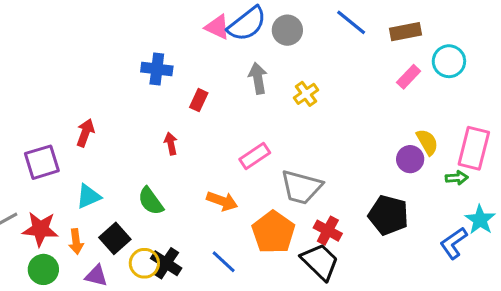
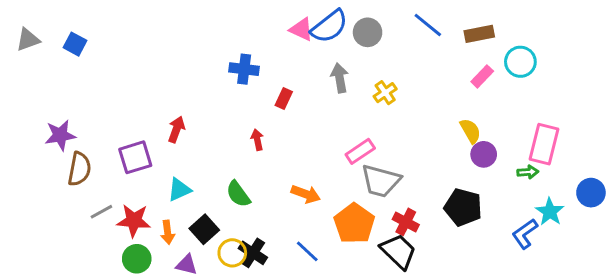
yellow semicircle: (427, 142) -> (470, 131), moved
pink rectangle: (255, 156) -> (360, 151), moved

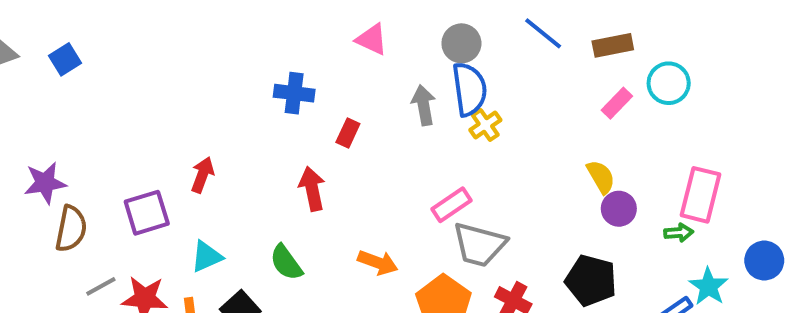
blue semicircle: (329, 26) -> (469, 89), moved, turned -60
blue square: (75, 44) -> (65, 59), turned 30
red arrow: (257, 140) -> (312, 189), size x1.5

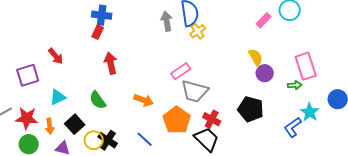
red rectangle: (348, 133) -> (98, 32), moved
red arrow: (202, 175) -> (56, 56), turned 120
pink rectangle: (701, 195) -> (306, 66), turned -32

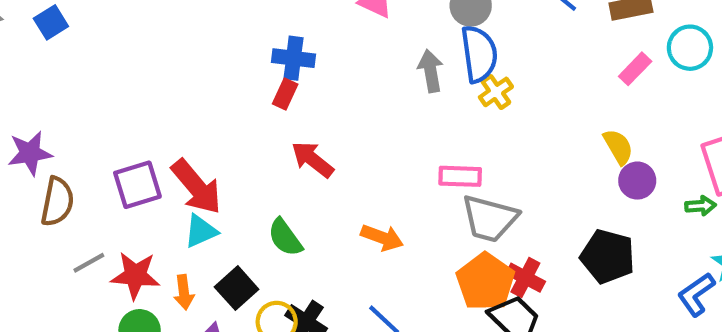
red arrow: (56, 56) -> (196, 187), moved, size x1.6
red arrow: (111, 63) -> (312, 159), turned -40
pink rectangle: (181, 71) -> (460, 176), turned 36
orange pentagon: (177, 120) -> (485, 282), moved

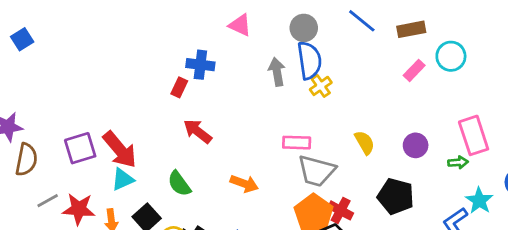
blue cross: (293, 58) -> (200, 65), moved
yellow semicircle: (618, 147) -> (365, 143), moved

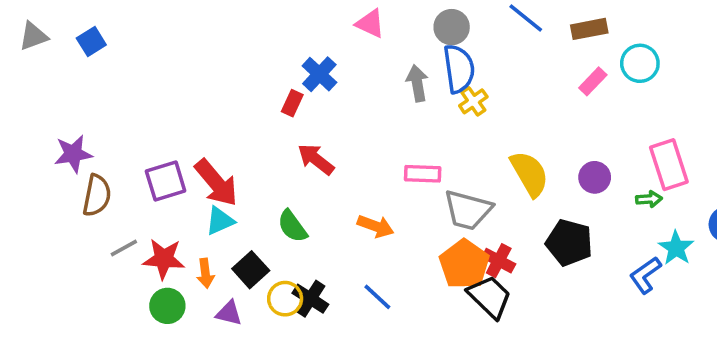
blue cross: (200, 65) -> (319, 74), turned 36
pink rectangle: (297, 143) -> (423, 174), moved
yellow semicircle: (365, 143) -> (529, 174), size x1.5

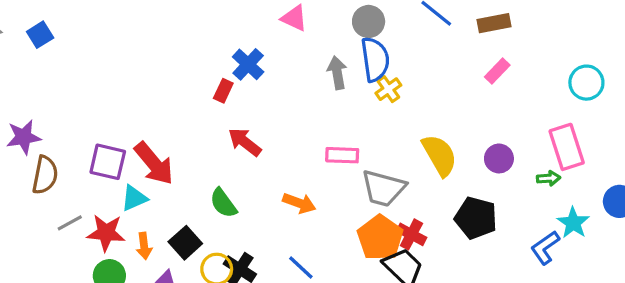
cyan circle: (640, 63) -> (586, 83), moved
purple square: (166, 181) -> (108, 162), turned 30
cyan triangle: (220, 221) -> (134, 198), moved

